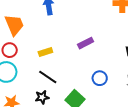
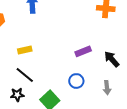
purple rectangle: (86, 43) -> (83, 51), moved

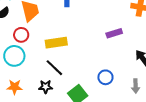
yellow rectangle: (25, 50) -> (56, 43), size x1.5
purple rectangle: (83, 51) -> (114, 33), moved

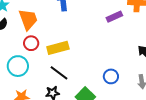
purple rectangle: (114, 33) -> (114, 17), moved
red circle: (21, 35) -> (31, 43), moved

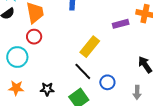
yellow rectangle: (58, 48) -> (90, 47), moved, turned -45
black line: (59, 73) -> (83, 71), moved

